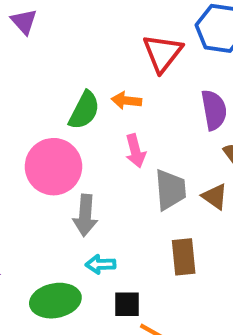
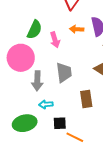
orange arrow: (126, 101) -> (77, 29), moved
pink arrow: (135, 151) -> (55, 40), moved
gray trapezoid: (170, 190) -> (64, 72), moved

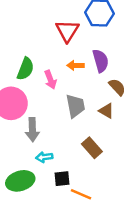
gray trapezoid: (64, 72) -> (75, 106), moved
brown rectangle: (86, 99) -> (92, 148), turned -30

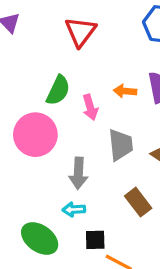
red triangle: (67, 31) -> (80, 32), moved
gray arrow: (32, 130) -> (78, 173), moved
green ellipse: (20, 181) -> (40, 238), turned 48

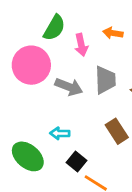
gray arrow: (78, 173) -> (69, 87), moved, turned -76
black square: (95, 240) -> (76, 161), turned 36

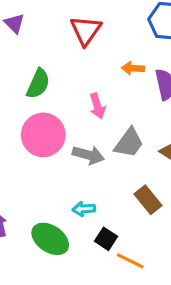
green semicircle: (54, 28) -> (38, 84), moved
orange arrow: (113, 33) -> (133, 68), moved
gray trapezoid: (105, 80) -> (129, 143), turned 44

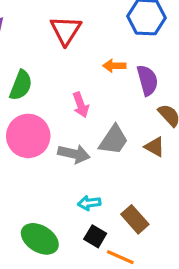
brown rectangle: (148, 200) -> (135, 219), moved
cyan arrow: (84, 209) -> (89, 203), moved

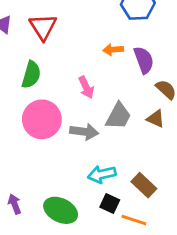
red triangle: (66, 30) -> (43, 27), moved
cyan arrow: (89, 203) -> (102, 174), size x1.4

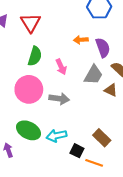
green semicircle: (31, 75) -> (35, 56), moved
gray trapezoid: (118, 116) -> (93, 75), moved
cyan arrow: (102, 174) -> (56, 136), moved
green ellipse: (61, 210) -> (28, 130), moved

